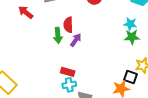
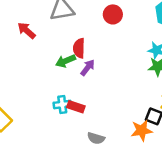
green arrow: (58, 35) -> (66, 61), turned 70
cyan cross: (69, 85) -> (62, 104), moved

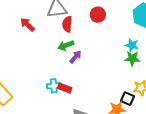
red semicircle: (79, 48) -> (67, 24), moved
green arrow: (66, 61) -> (66, 45), moved

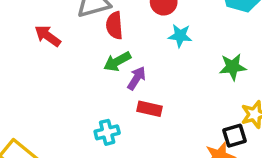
cyan star: (132, 45) -> (180, 36), moved
red rectangle: (65, 88) -> (149, 109), moved
black square: (128, 99) -> (235, 136), turned -32

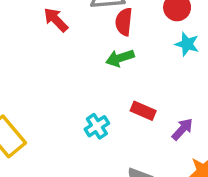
purple arrow: (137, 78) -> (182, 129), moved
cyan cross: (107, 132) -> (97, 126), turned -30

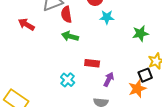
green arrow: (120, 58) -> (70, 36), turned 49
purple arrow: (182, 129) -> (109, 79), moved

